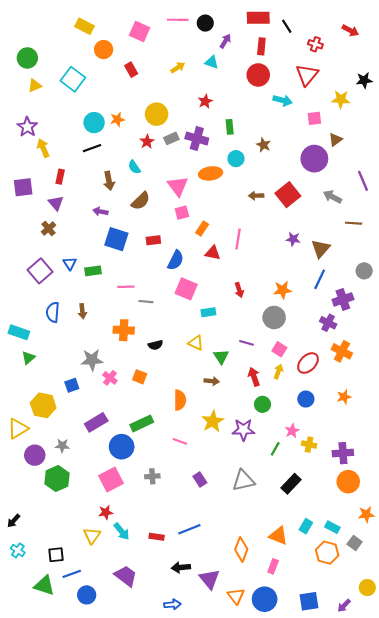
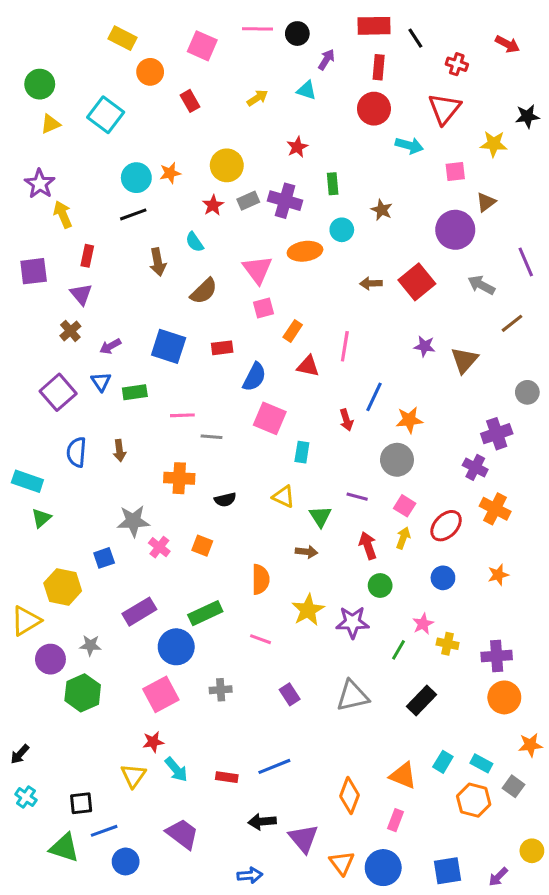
purple arrow: (100, 212) -> (110, 346), moved, turned -40
brown line: (354, 223) -> (512, 323), turned -42
blue line: (320, 279) -> (374, 397), moved
cyan rectangle: (208, 312) -> (302, 452), turned -72

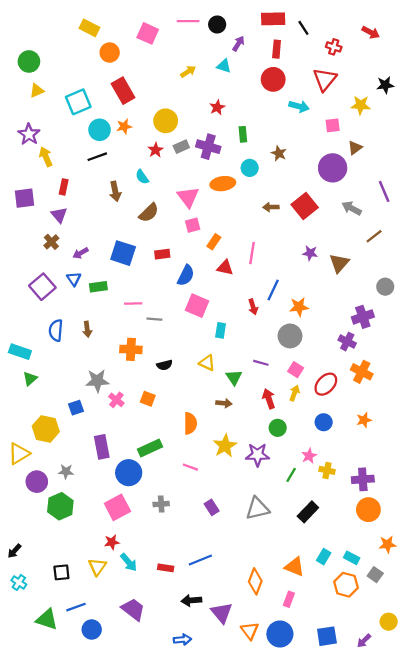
red rectangle: (190, 101) -> (123, 91), moved, size x1.6
cyan square: (106, 115) -> (78, 102), moved, turned 30
purple rectangle: (139, 612) -> (102, 447), turned -70
black square: (81, 803) -> (61, 572), moved

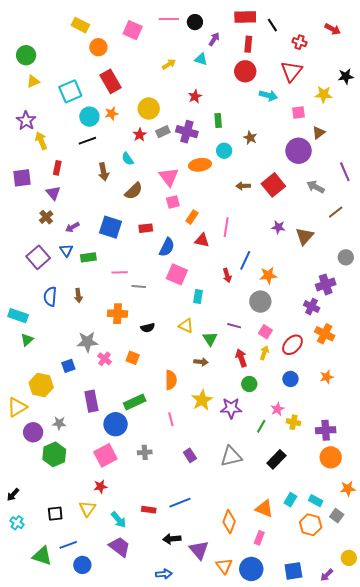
pink line: (190, 467) -> (171, 419), turned 56
cyan arrow: (129, 562) -> (119, 520), moved

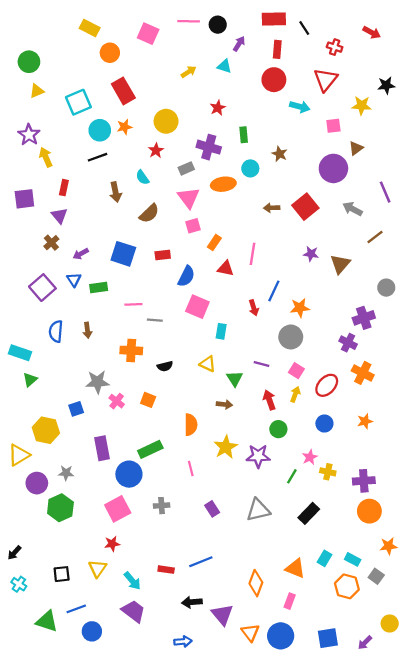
gray rectangle: (163, 132) -> (186, 168), moved

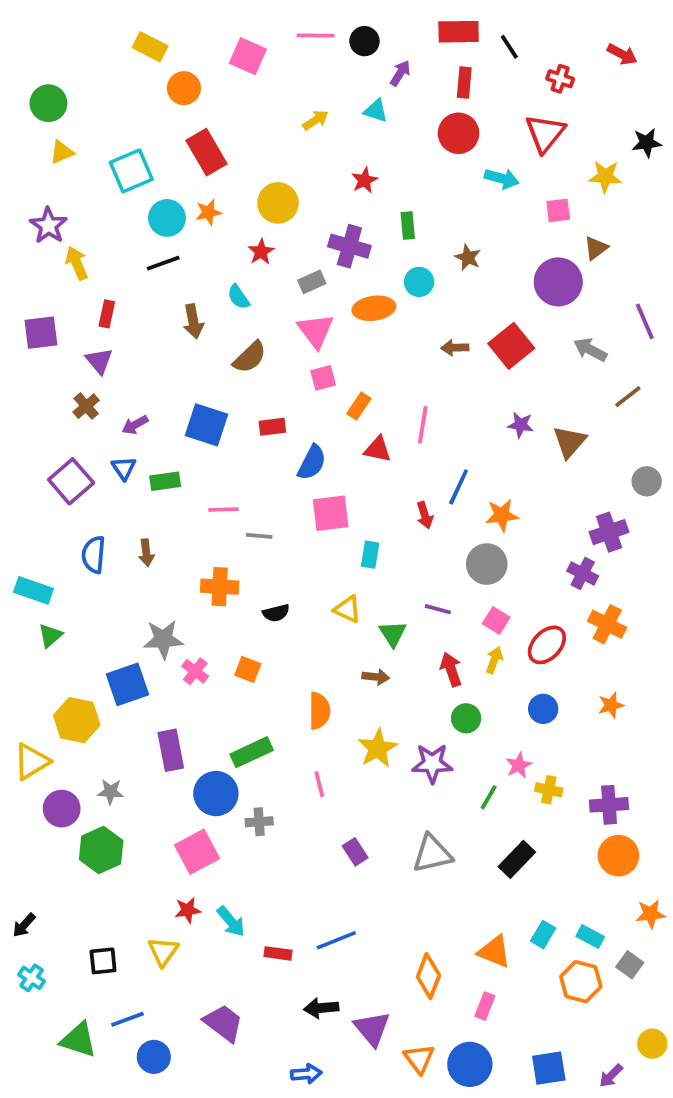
pink square: (197, 307) -> (331, 513), turned -30
blue square: (76, 409) -> (127, 684), size x1.6
gray cross: (162, 506) -> (259, 822), moved
cyan arrow: (132, 581) -> (231, 921), moved

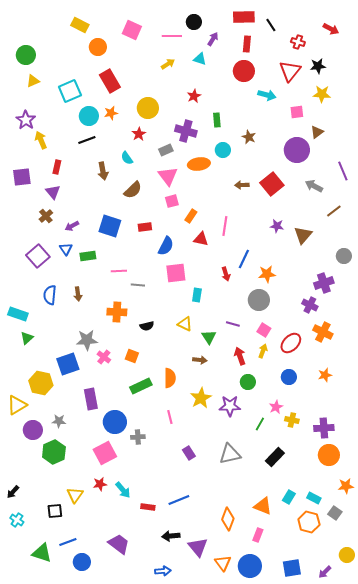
pink line: (316, 35) -> (172, 36), moved
black star: (647, 143) -> (318, 66), moved
green rectangle: (252, 752) -> (141, 386), moved
yellow triangle: (163, 952) -> (75, 495), moved

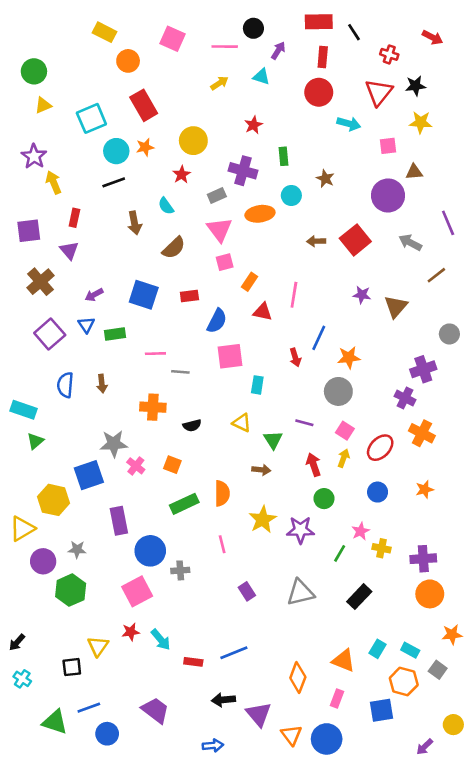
brown triangle: (317, 132) -> (414, 172), turned 32
brown cross: (46, 216) -> (40, 282), moved, size x1.5
blue square: (292, 568) -> (381, 710), moved

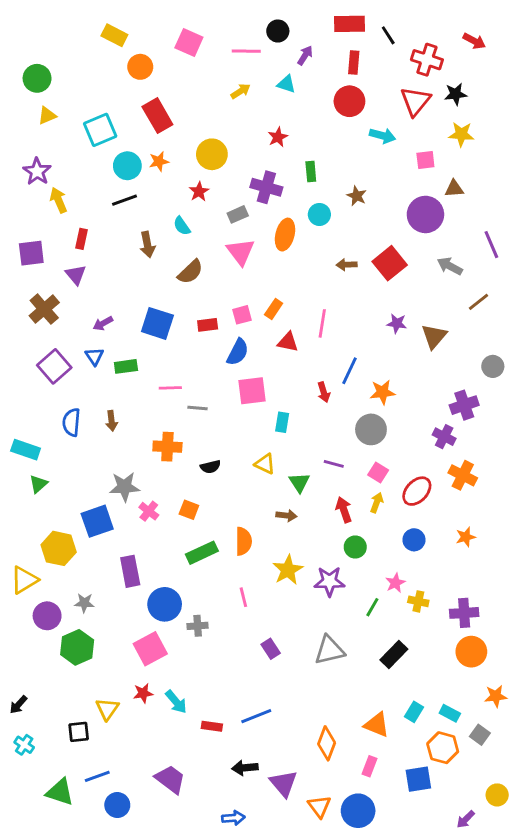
red cross: (389, 54) -> (427, 60), size x1.5
orange ellipse: (260, 214) -> (285, 235), turned -68
pink square: (225, 262) -> (242, 315), moved

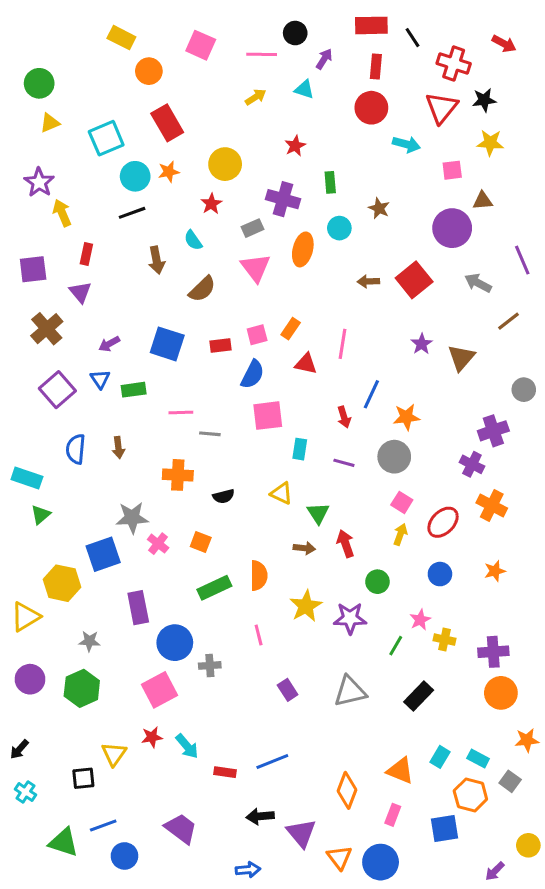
purple star: (397, 323) -> (422, 344), turned 30
purple line: (334, 464) -> (344, 463), moved
red arrow: (344, 510) -> (345, 544), moved
purple circle: (47, 616) -> (30, 679), moved

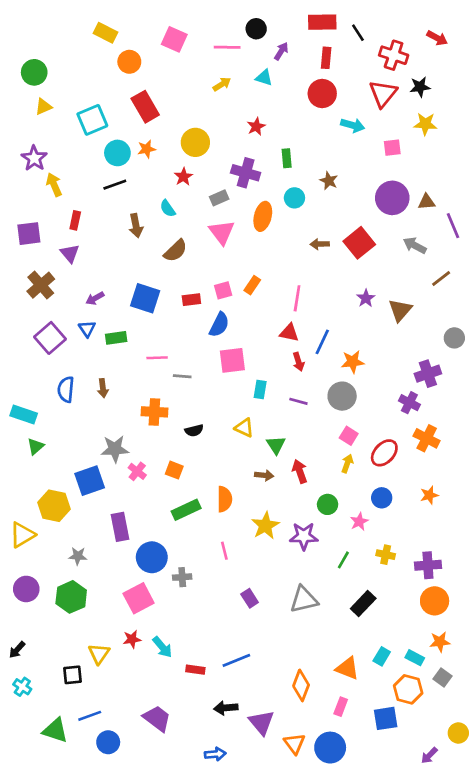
brown triangle: (483, 201) -> (427, 202), moved
red triangle: (306, 364) -> (289, 333), moved
pink star: (420, 620) -> (359, 522), moved
orange star: (527, 740) -> (440, 642), moved

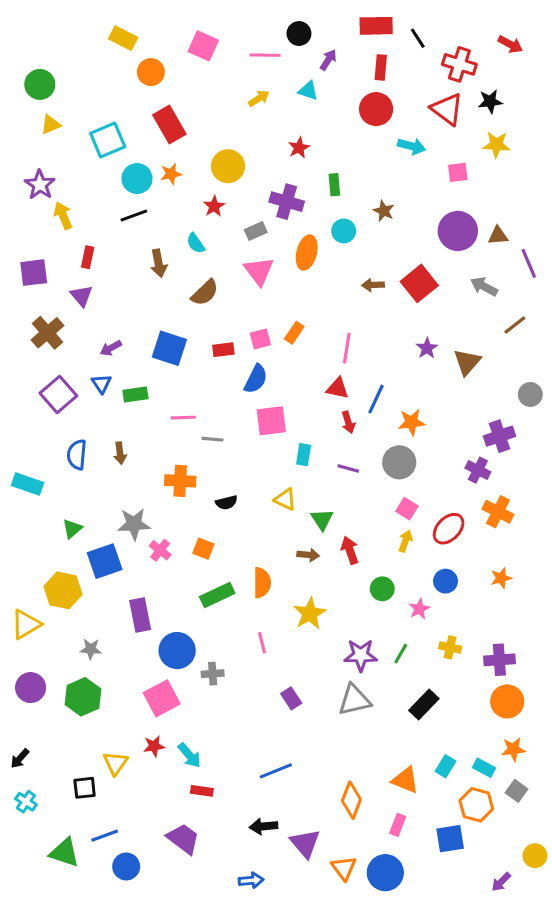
red triangle: (383, 93) -> (447, 109), turned -32
green triangle: (36, 446) -> (72, 529), moved
purple star: (304, 536) -> (361, 655), moved
red rectangle: (195, 670) -> (202, 791), moved

